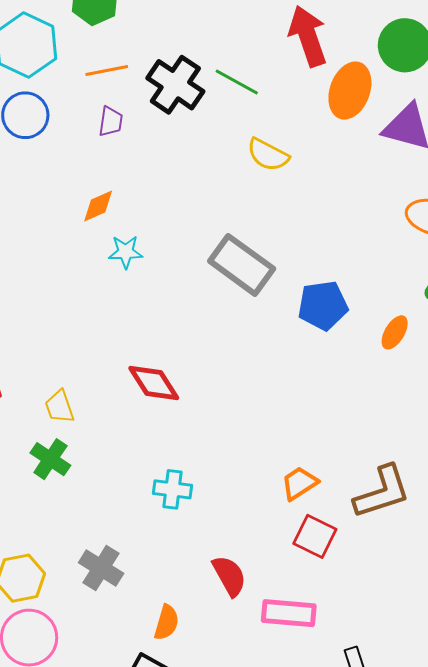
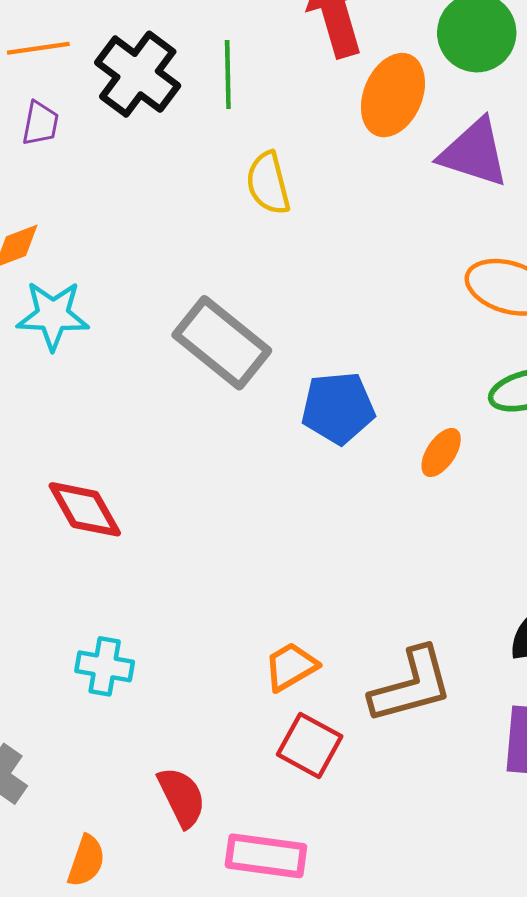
green line: (237, 82) -> (228, 75), turned 57
yellow semicircle: (268, 155) -> (268, 183), turned 45
cyan star: (126, 252) -> (53, 315), size x1.4

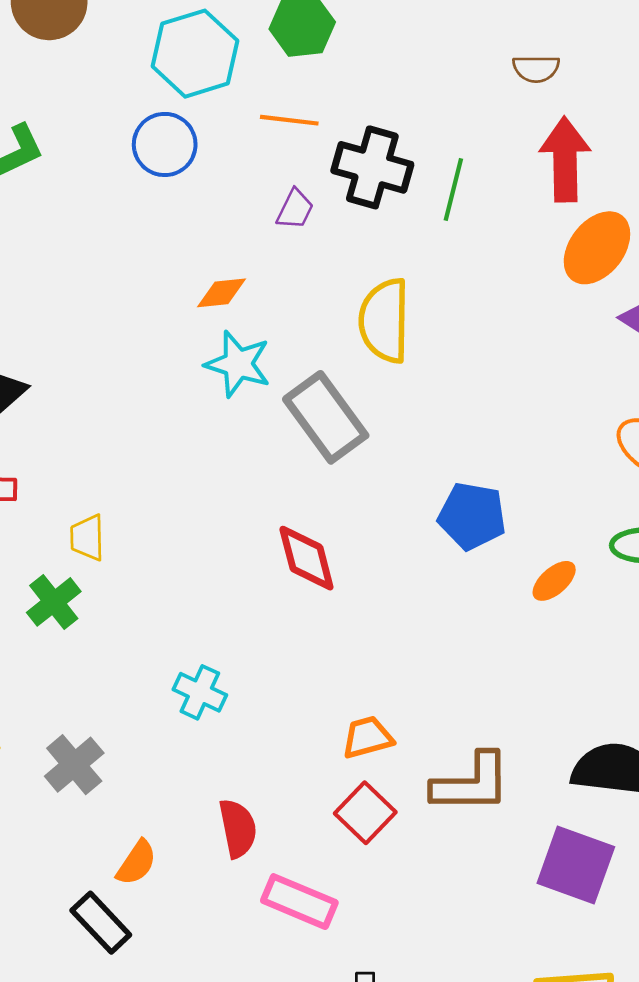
black cross: (138, 74) -> (372, 167), turned -36
purple trapezoid: (40, 123) -> (295, 209), moved
yellow semicircle: (268, 183) -> (384, 321), moved, size x1.4
gray rectangle: (222, 343) -> (326, 417), moved
red diamond: (85, 509) -> (306, 558), moved

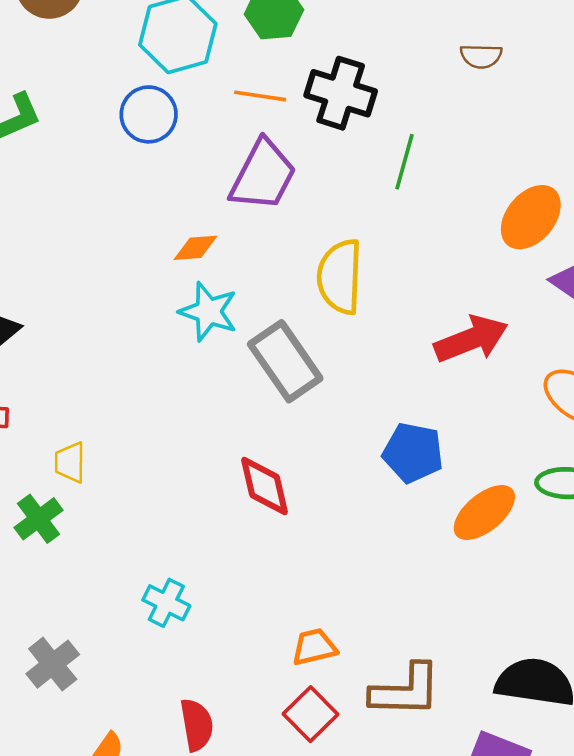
red arrow: (565, 159) -> (471, 339), moved, turned 68
black cross: (372, 167) -> (341, 93), moved
purple trapezoid: (295, 209) -> (263, 175), size x2.0
orange ellipse: (554, 581) -> (484, 513), size x1.6

